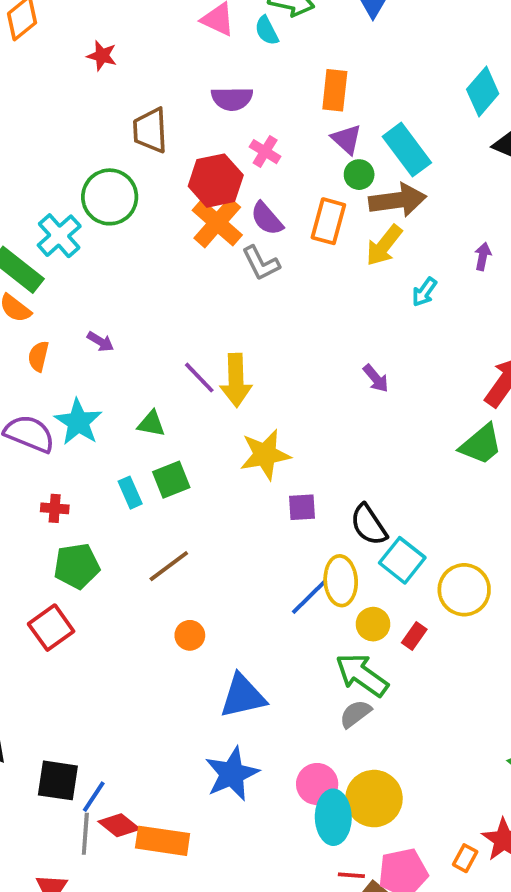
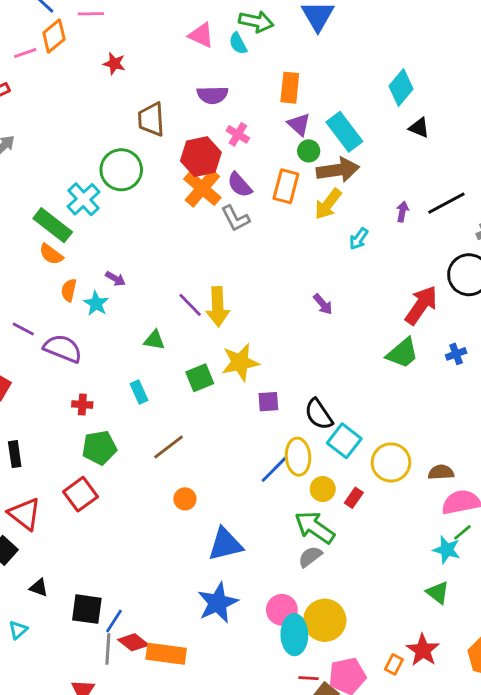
cyan star: (78, 422) -> (96, 304), moved, size x0.7
green square: (171, 480) -> (200, 378), moved

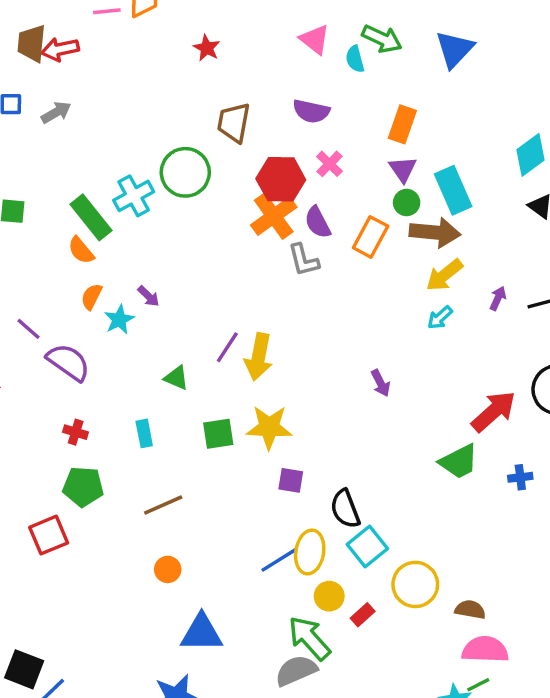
yellow arrow: (328, 204) -> (444, 275), moved
purple line: (190, 305) -> (227, 347), turned 64
gray semicircle: (310, 557) -> (296, 671), size x1.4

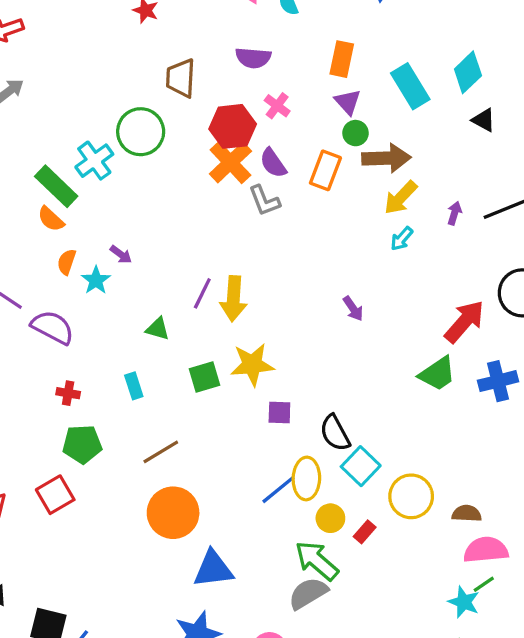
cyan rectangle: (453, 190) -> (410, 86), moved
blue cross: (520, 477) -> (498, 381), size x1.6
orange circle: (168, 569) -> (173, 513), size x2.0

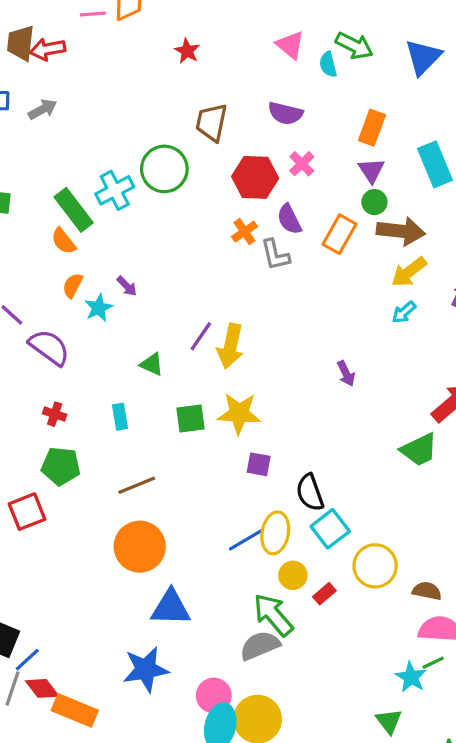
orange cross: (230, 162) -> (244, 232), moved, size x0.6

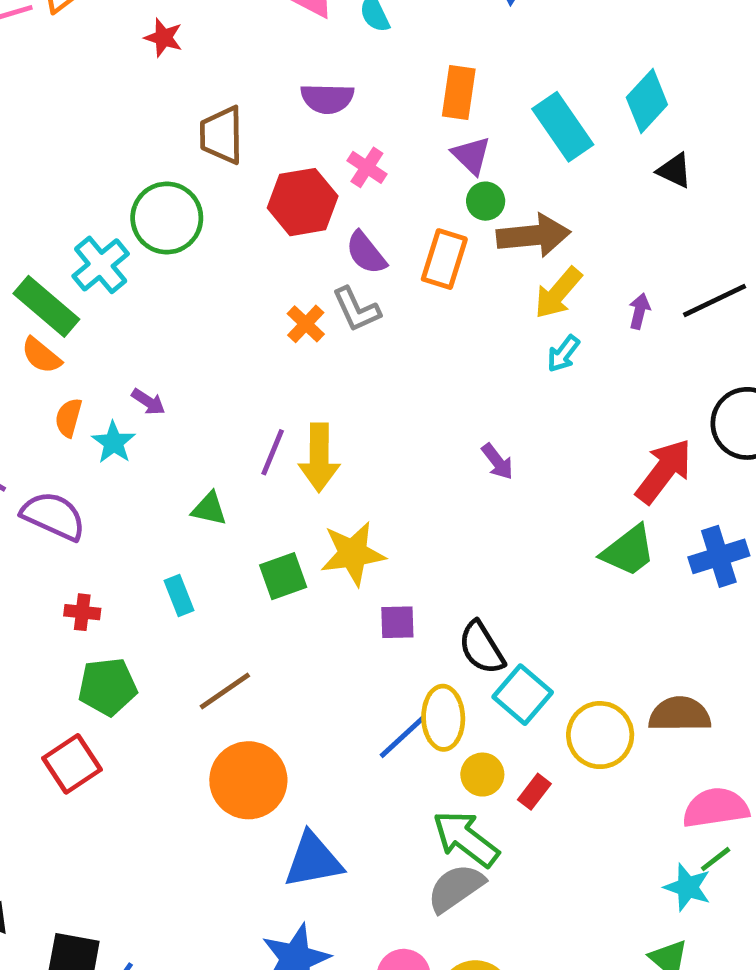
orange cross: (244, 232) -> (306, 324), moved
brown semicircle: (427, 591) -> (680, 714), moved, size x1.4

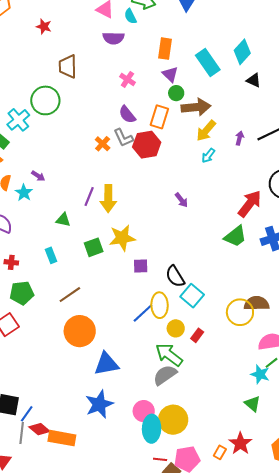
purple semicircle: (327, 98) -> (113, 38), moved
red hexagon: (303, 202) -> (147, 145), moved
yellow circle: (600, 735) -> (240, 312), moved

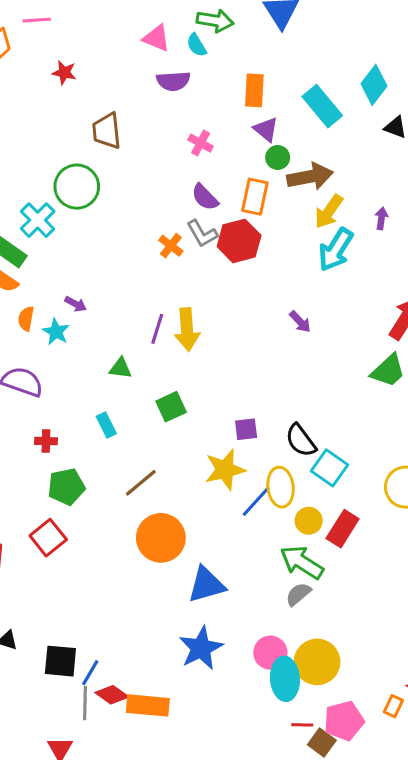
cyan arrow: (208, 156) -> (336, 250), size x1.8
yellow star: (122, 238) -> (225, 470), moved
red rectangle: (197, 335) -> (343, 529), size x1.6
gray semicircle: (165, 375) -> (298, 594), size x0.7

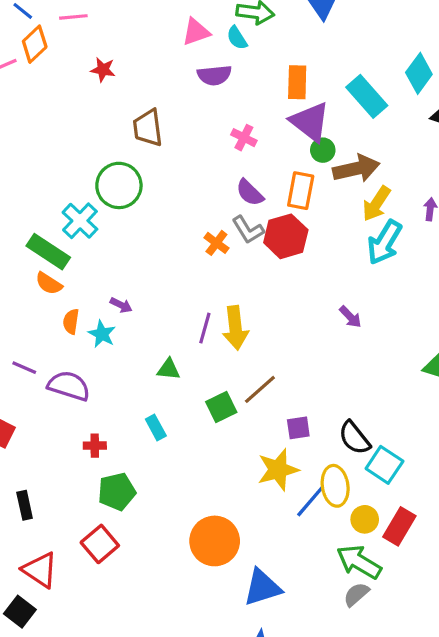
pink triangle: (157, 38) -> (196, 32), turned -40
purple triangle: (266, 129) -> (310, 122), size x1.6
brown line: (141, 483) -> (260, 389), moved

